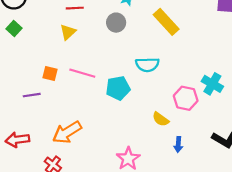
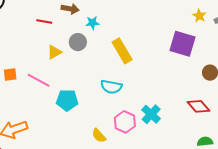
yellow triangle: (68, 32) -> (54, 52), moved
cyan semicircle: (147, 65) -> (111, 87), moved
orange square: (50, 74) -> (10, 74), turned -32

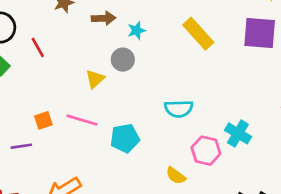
red line: (44, 22) -> (38, 47), moved, turned 63
yellow rectangle: (122, 51) -> (198, 34), moved

